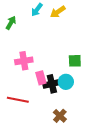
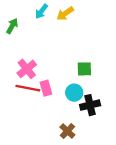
pink cross: (24, 61) -> (27, 69), turned -30
black cross: (52, 84) -> (90, 105), moved
red line: (18, 100) -> (28, 88), moved

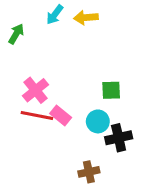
yellow arrow: (65, 14) -> (86, 18), turned 30
pink rectangle: (46, 88) -> (61, 115), turned -35
brown cross: (67, 131) -> (89, 172), turned 35

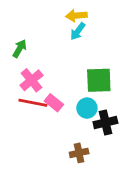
cyan arrow: (55, 15) -> (78, 31), moved
green arrow: (16, 34) -> (20, 49), moved
green square: (111, 90) -> (99, 80), size x1.5

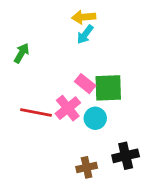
pink cross: (31, 80) -> (68, 108), moved
pink rectangle: (54, 103) -> (85, 84), moved
black cross: (105, 123) -> (126, 156), moved

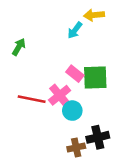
yellow arrow: (84, 17) -> (94, 15), moved
cyan circle: (95, 118) -> (72, 111), moved
black cross: (126, 156) -> (98, 137), moved

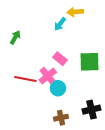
green square: (95, 77) -> (89, 62), moved
black cross: (98, 137) -> (92, 110), moved

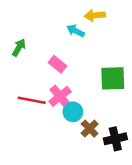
cyan arrow: (60, 24) -> (75, 31), turned 80
pink rectangle: (60, 59) -> (57, 64), moved
brown cross: (61, 118) -> (90, 129), moved, turned -32

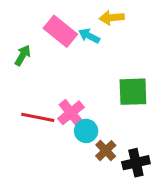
pink rectangle: (57, 64) -> (60, 31), moved, size x1.5

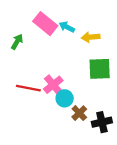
yellow arrow: (112, 18) -> (91, 37), moved

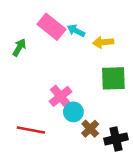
red line: (28, 88) -> (31, 130), moved

